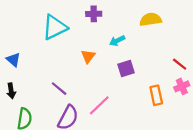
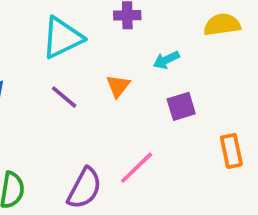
purple line: (59, 89) -> (64, 97), moved

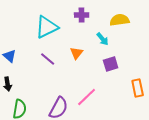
yellow semicircle: (222, 25) -> (120, 20), moved
cyan arrow: (166, 60) -> (103, 39), turned -104

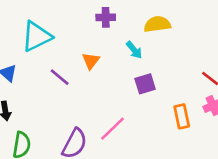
cyan triangle: (47, 27) -> (37, 36), moved
orange triangle: (77, 53) -> (91, 61), moved

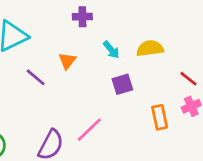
yellow semicircle: (157, 24) -> (150, 48), moved

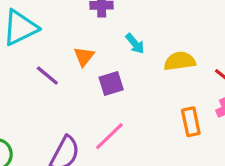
yellow semicircle: (150, 48) -> (180, 61), moved
purple square: (122, 84) -> (111, 83), moved

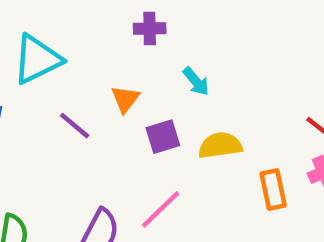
yellow semicircle: (180, 61) -> (220, 145), moved

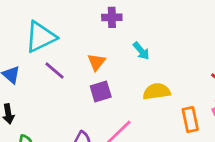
purple line: (75, 126) -> (54, 70), moved
purple square: (163, 137) -> (101, 91), moved

